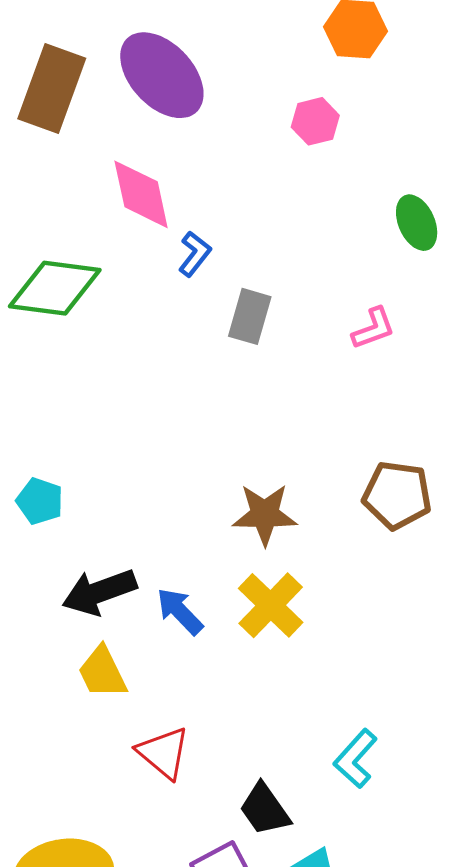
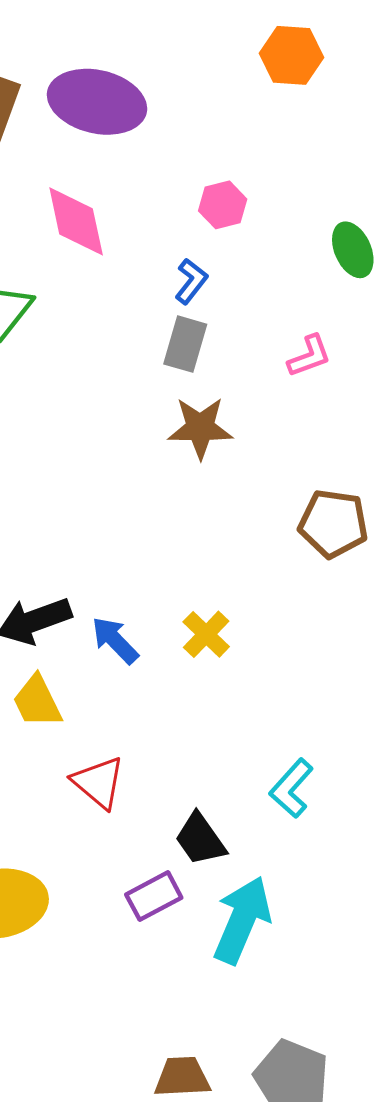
purple ellipse: (162, 75) -> (97, 102), turned -34
pink hexagon: (315, 121) -> (223, 205), moved
blue L-shape: (195, 254) -> (191, 281), moved
brown star: (265, 514) -> (200, 428), moved
yellow cross: (271, 605) -> (206, 634), size x0.7

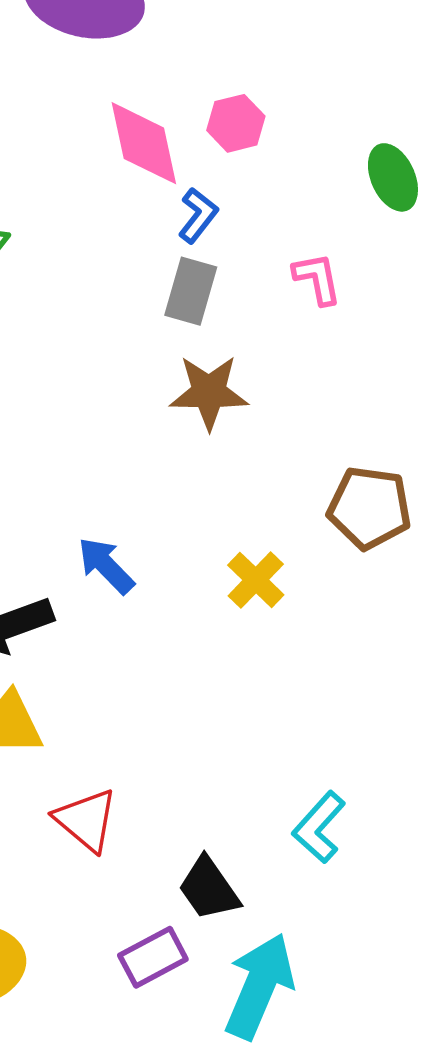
pink diamond: (76, 221) -> (144, 143), moved
pink L-shape: (309, 356) -> (317, 279), moved, turned -81
yellow cross: (206, 634) -> (256, 580), moved
blue arrow: (115, 640) -> (106, 566), moved

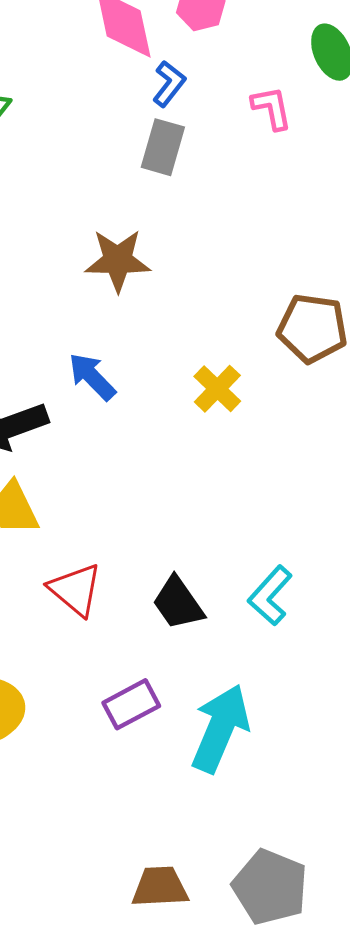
pink L-shape: (317, 279) -> (272, 108), moved
brown star: (209, 392) -> (118, 260), moved
black trapezoid: (209, 889) -> (178, 603), moved

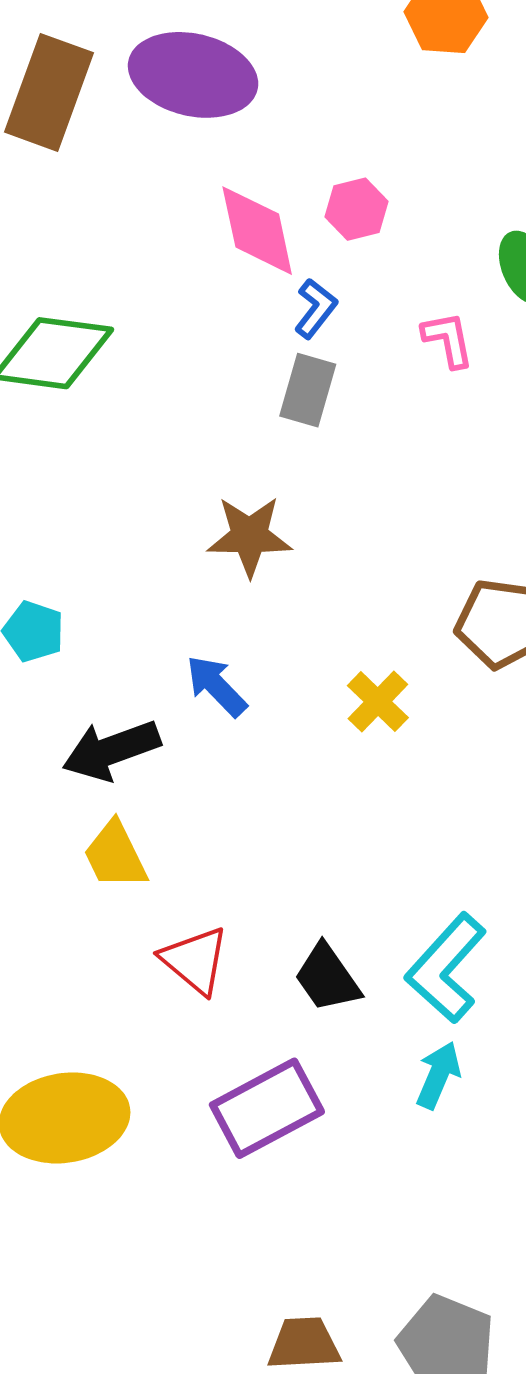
cyan L-shape: (270, 596) -> (446, 968), size x1.4
purple rectangle: (131, 704) -> (267, 1108), size x1.5
cyan arrow: (220, 728) -> (438, 1075), moved, size x0.6

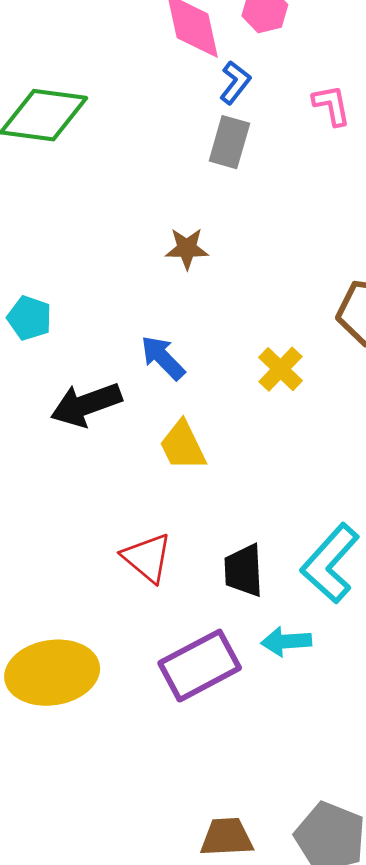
brown star: (249, 536) -> (187, 248), size x0.7
yellow trapezoid: (115, 855) -> (183, 446), moved
black trapezoid: (327, 978) -> (244, 570), turned 32
cyan arrow: (438, 1075) -> (286, 641), moved, turned -117

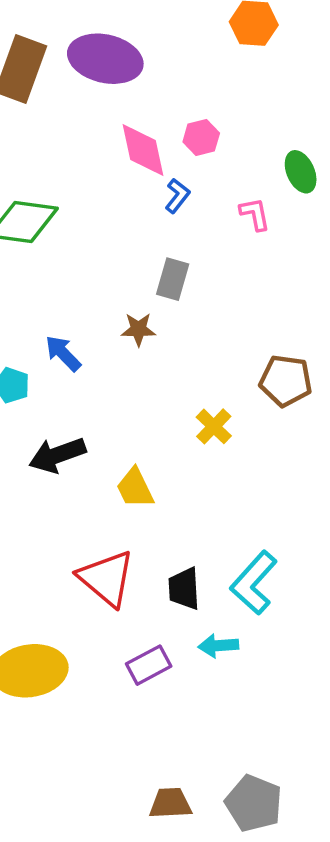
gray rectangle: (229, 142) -> (173, 279), moved
blue arrow: (163, 358) -> (63, 353), moved
red triangle: (147, 558) -> (106, 578), size x1.4
purple rectangle: (200, 666) -> (149, 665), size x0.7

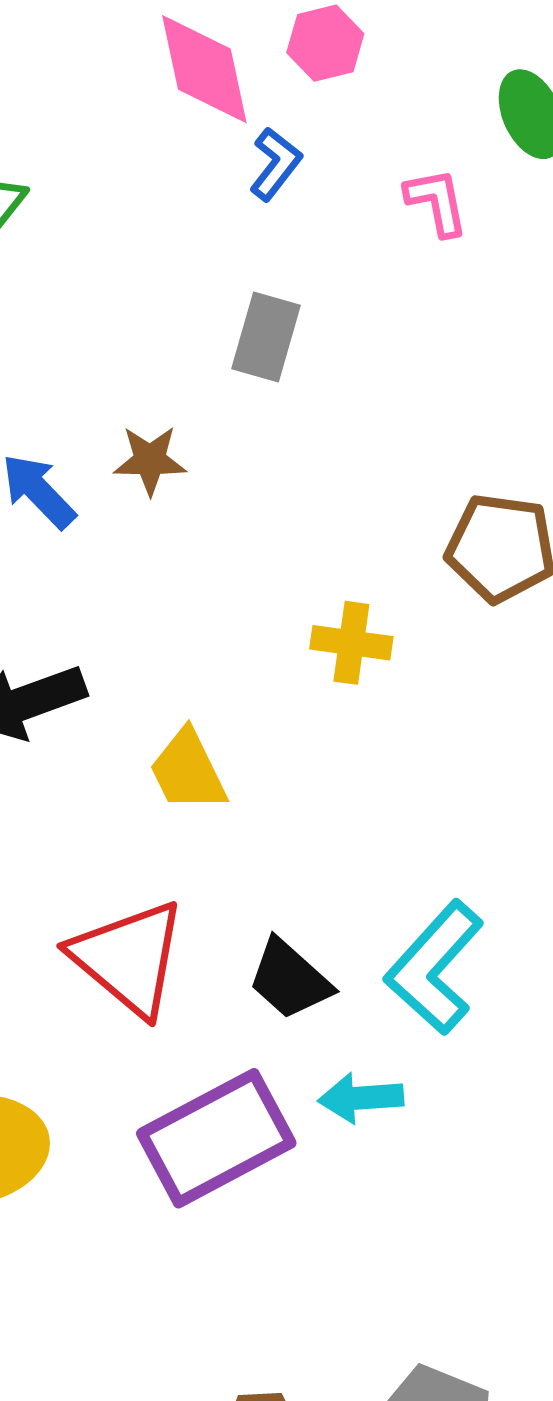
brown star: (138, 329) -> (150, 460), moved
yellow cross: (214, 426) -> (351, 643), turned -36
black trapezoid: (184, 589) -> (290, 979), turned -45
purple rectangle: (149, 665) -> (216, 1138), size x1.6

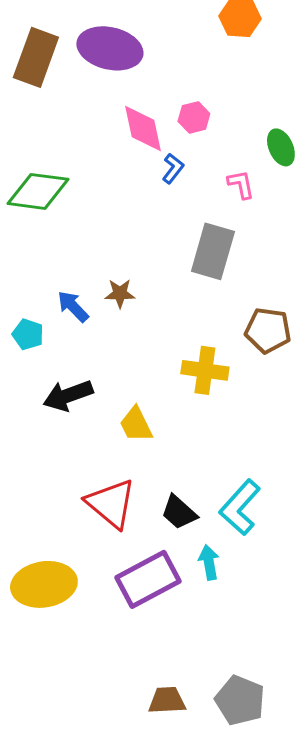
gray rectangle: (266, 337) -> (213, 251), moved, size x1.5
yellow cross: (351, 643) -> (205, 370), size x1.4
cyan arrow: (361, 1098) -> (209, 562), turned 84

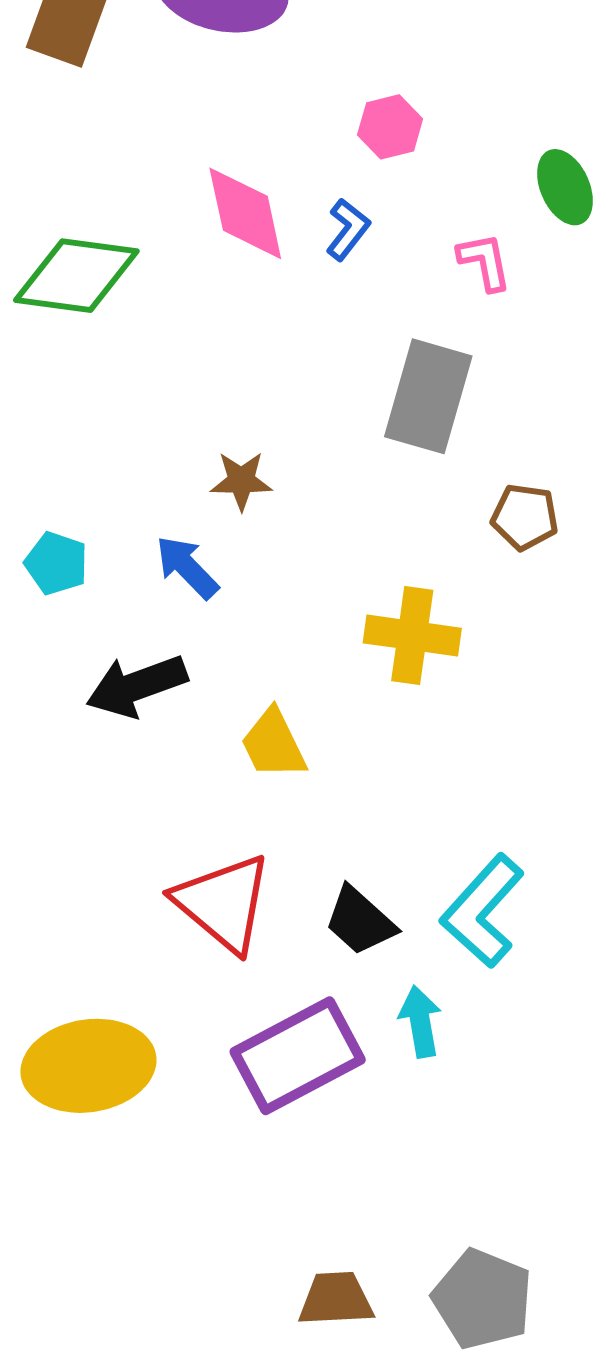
pink diamond: (143, 128) -> (245, 213), moved
blue arrow: (73, 306) -> (187, 567), moved
brown pentagon: (268, 330) -> (525, 517), moved, size x0.7

